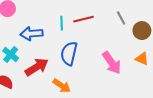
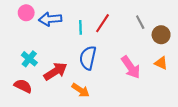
red line: (84, 19) -> (103, 23), turned -42
blue arrow: (31, 34) -> (50, 19), moved

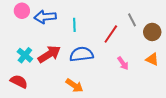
red line: (103, 23) -> (111, 34), moved
blue semicircle: (88, 58) -> (81, 54), turned 70
pink arrow: (131, 67) -> (123, 63), size x0.6
red arrow: (55, 71) -> (49, 54), moved

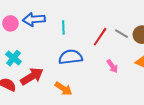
pink circle: (22, 11) -> (10, 23), moved
gray line: (132, 20) -> (121, 34), moved, turned -32
red arrow: (49, 54) -> (32, 76), moved

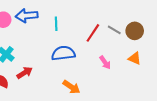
red arrow: (32, 76) -> (25, 73), size x0.7
orange arrow: (63, 89) -> (71, 87), moved

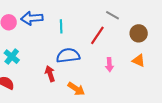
gray line: (114, 30) -> (112, 15), moved
pink arrow: (105, 62) -> (109, 65), turned 32
red arrow: (25, 73) -> (50, 74), moved, turned -77

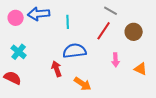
gray line: (112, 15) -> (111, 11), moved
brown circle: (139, 33) -> (134, 32), moved
orange triangle: (139, 61) -> (141, 69), moved

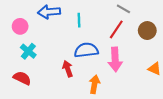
pink circle: (16, 18) -> (20, 26), moved
pink arrow: (116, 60) -> (115, 59), moved, size x1.6
orange arrow: (83, 84) -> (95, 84), turned -114

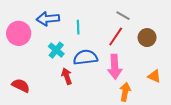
pink circle: (20, 26) -> (19, 33), size x1.5
cyan cross: (28, 51) -> (56, 50), moved
orange arrow: (95, 84) -> (125, 92), moved

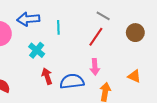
brown circle: (147, 38) -> (135, 33), moved
blue semicircle: (85, 57) -> (72, 81), moved
pink arrow: (115, 67) -> (95, 67), size x0.7

